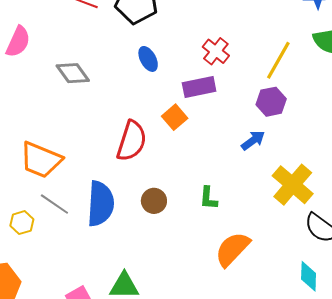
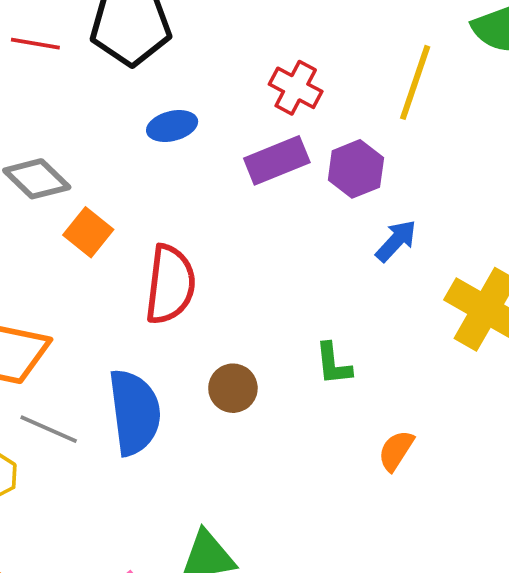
blue ellipse: (148, 59) -> (172, 126), turned -65
purple hexagon: (271, 102) -> (356, 169), moved
orange square: (175, 117) -> (88, 232), moved
orange semicircle: (232, 249) -> (396, 451), size x0.6

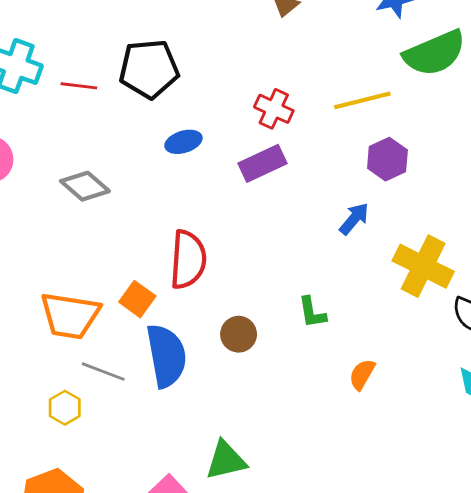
yellow line: (415, 82) -> (362, 100), turned 60
purple hexagon: (356, 169) -> (387, 159), moved
orange square: (88, 232) -> (137, 299), moved

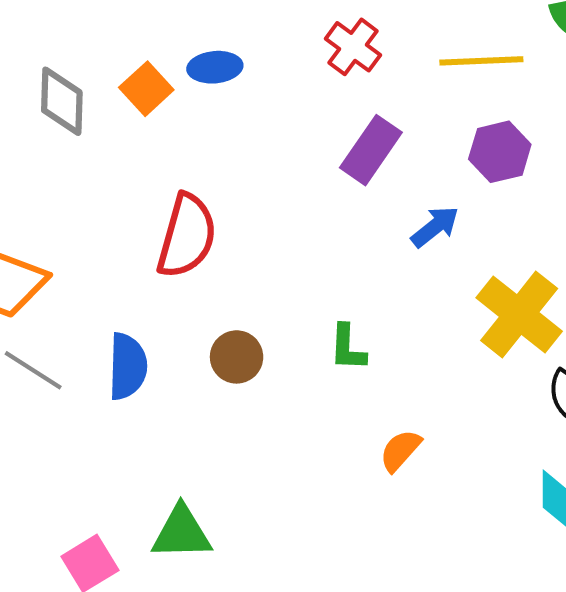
purple rectangle: (263, 163) -> (371, 150), moved, turned -42
gray diamond: (85, 186) -> (62, 101), turned 39
orange square: (137, 299) -> (146, 89), moved
blue semicircle: (166, 356) -> (128, 366), size x0.7

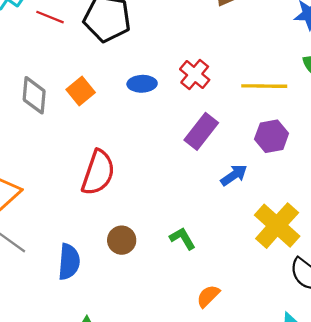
blue ellipse: (215, 67) -> (142, 84), moved
green L-shape: (348, 348) -> (183, 238), turned 144
blue semicircle: (128, 366) -> (69, 262), moved

